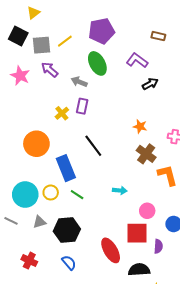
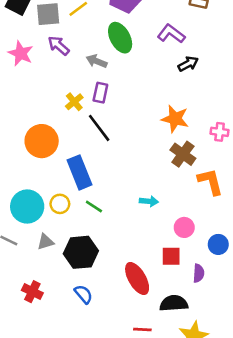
orange star: (140, 126) -> (175, 119), size x1.5
black line: (93, 146) -> (99, 128), moved
red square: (137, 233) -> (171, 256), size x0.7

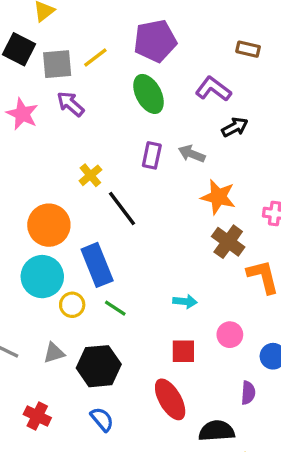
gray arrow: (97, 61) -> (192, 154), moved
purple rectangle: (100, 93) -> (152, 155), moved
cyan circle: (27, 206) -> (42, 277), moved
red square: (171, 256) -> (183, 351), moved

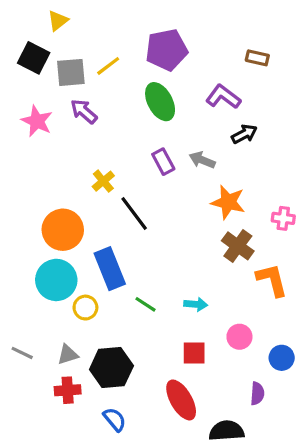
purple rectangle: (152, 155) -> (163, 162), turned -40
green line: (115, 308) -> (145, 304), moved
red cross: (37, 416) -> (68, 390), moved, turned -30

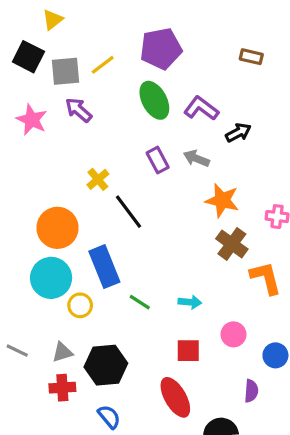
purple L-shape: (223, 97) -> (201, 108), moved

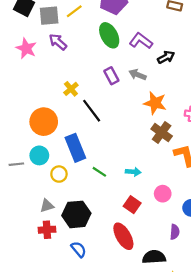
cyan circle: (51, 278) -> (39, 155), size x0.7
gray line: (17, 351) -> (16, 164), moved, turned -32
red square: (188, 351) -> (132, 205), turned 35

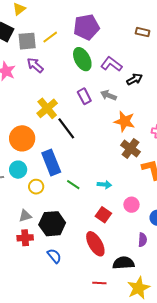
yellow cross: (71, 89) -> (47, 108), size x1.5

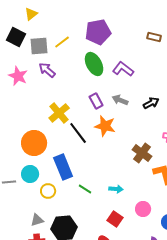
black arrow: (135, 79) -> (151, 103), moved
orange star: (124, 121) -> (105, 126), moved

